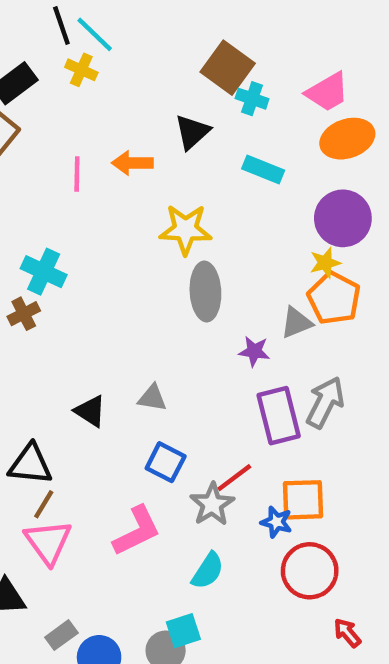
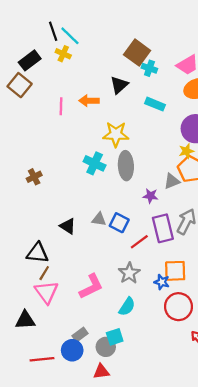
cyan cross: (44, 272) -> (95, 163), moved
blue square: (166, 462) -> (119, 223), moved
red line: (234, 478) -> (139, 242), moved
gray rectangle: (61, 635) -> (80, 335), moved

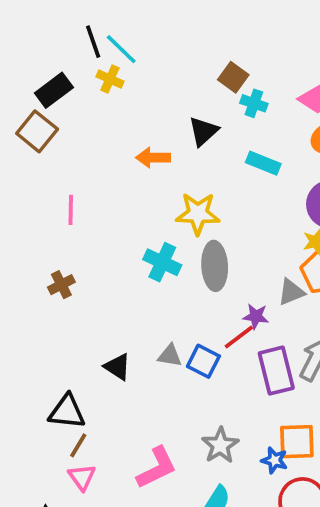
brown square: (137, 53) -> (233, 77), size x0.7
pink line: (61, 106) -> (71, 210), moved
red line: (139, 242) -> (239, 337), moved
pink triangle: (46, 292) -> (82, 477), size x0.7

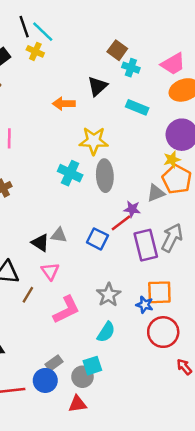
gray triangle: (170, 356) -> (59, 235), moved
brown line: (78, 445) -> (28, 295), moved
pink triangle: (82, 477) -> (50, 271), moved

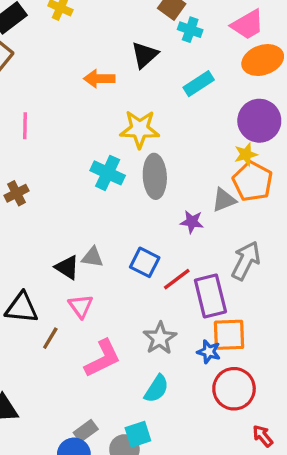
cyan rectangle: (137, 107) -> (199, 84), turned -55
red line: (121, 223) -> (177, 279), moved
purple rectangle: (146, 245) -> (210, 296), moved

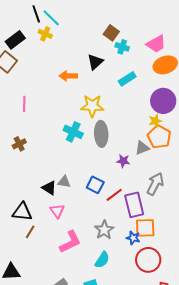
brown line: (50, 338) -> (30, 232), moved

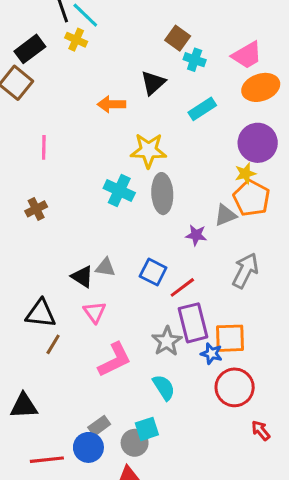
purple rectangle: (134, 205) -> (193, 323), moved
cyan semicircle: (102, 260) -> (164, 387), turned -66

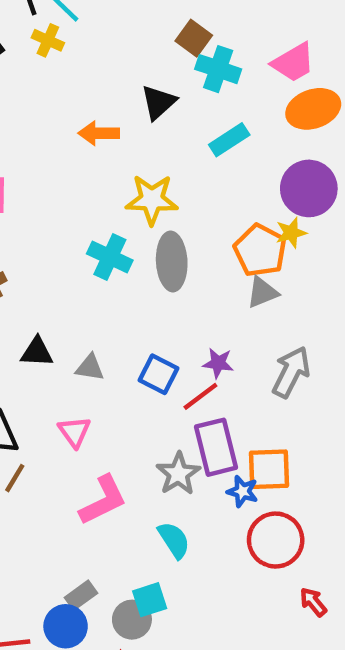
cyan cross: (195, 60) -> (218, 69), size x1.4
orange pentagon: (252, 198) -> (260, 250), moved
purple star: (196, 235) -> (218, 363), moved
black triangle: (82, 277) -> (37, 352), moved, turned -30

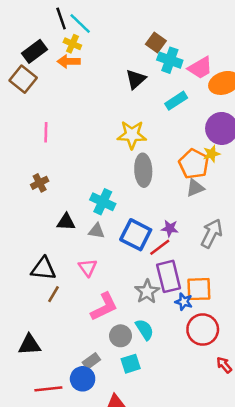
pink trapezoid: (293, 62) -> (200, 68), moved
orange arrow: (99, 133) -> (69, 61), moved
cyan cross: (110, 257) -> (103, 202), moved
blue square: (158, 374) -> (136, 235), size x1.4
gray circle: (132, 620) -> (120, 336), moved

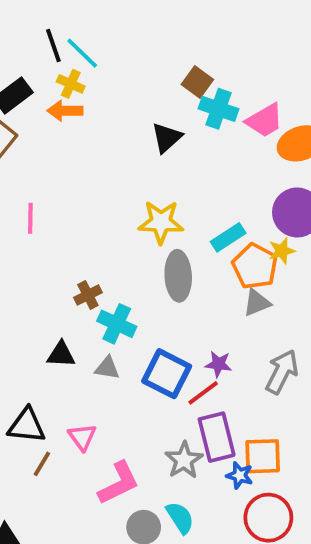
cyan rectangle: (176, 101) -> (228, 237), moved
brown cross: (40, 183) -> (88, 295), moved
pink triangle: (88, 268) -> (82, 437), moved

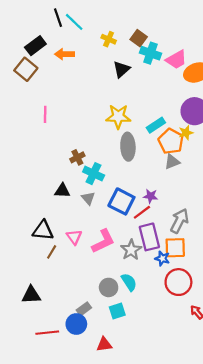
yellow cross: (71, 84) -> (109, 39), moved
gray triangle: (107, 368) -> (88, 198), turned 40
gray arrow: (282, 372) -> (180, 221), moved
pink L-shape: (119, 483) -> (103, 241), moved

